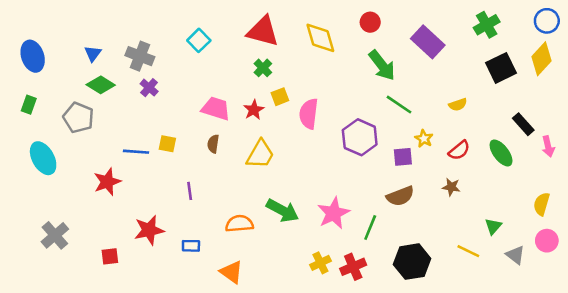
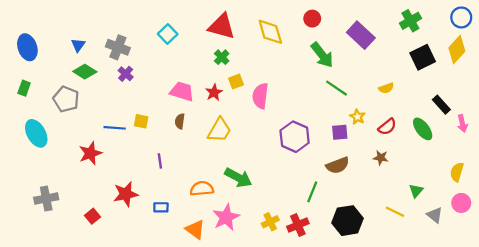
purple hexagon: (360, 137) -> (295, 137), moved
pink star: (334, 213) -> (226, 217), moved
gray cross: (55, 235) -> (46, 199), turned 30
red square: (110, 256) -> (93, 216), turned -32

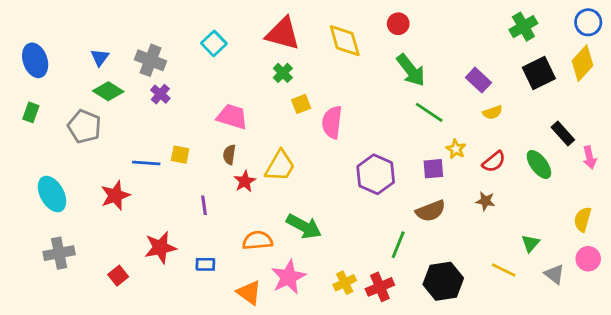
purple rectangle: (361, 35) -> (478, 80), moved, size x0.7
red star: (214, 93) -> (245, 181), moved
cyan ellipse: (36, 133) -> (52, 194), moved

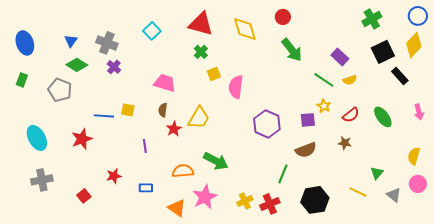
green line: (429, 112) -> (324, 80), moved
black rectangle: (563, 134) -> (400, 76), moved
red star: (160, 247) -> (114, 176), size x0.7

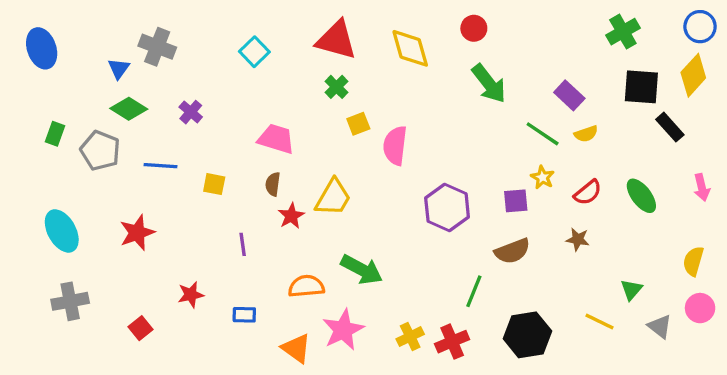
blue ellipse: (25, 43) -> (42, 48), moved
gray cross: (107, 43) -> (157, 47), moved
black square: (383, 52) -> (641, 87), turned 30
green rectangle: (22, 80) -> (55, 134), moved
blue line: (104, 116) -> (161, 166), moved

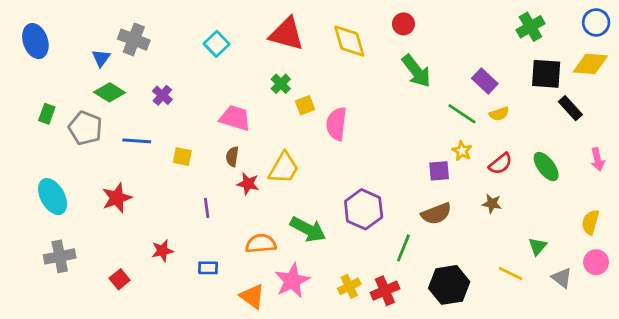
yellow diamond: (693, 75) -> (590, 64), turned 52
green cross: (336, 87) -> (281, 84), moved
purple hexagon: (447, 208) -> (364, 209), moved
red star: (291, 216) -> (248, 184), turned -30

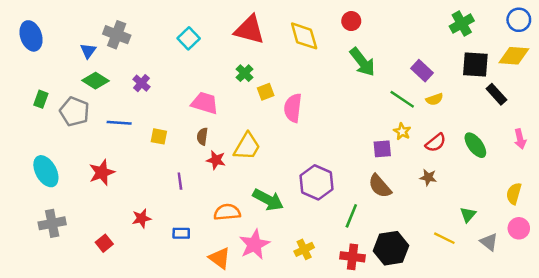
brown semicircle: (436, 214) -> (380, 186), turned 70
red cross: (385, 291) -> (352, 257), moved, turned 30

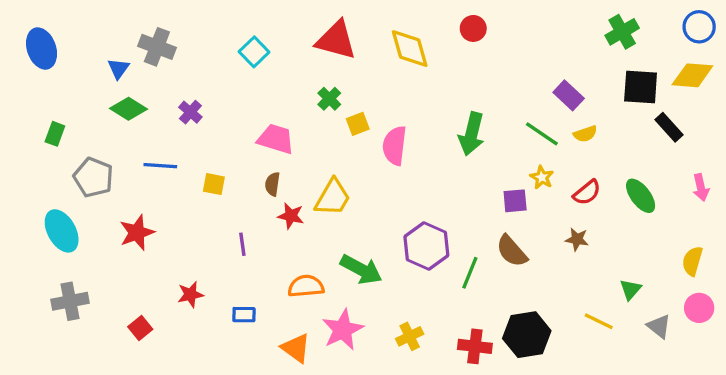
green arrow: (362, 62) -> (472, 134), moved, turned 52
gray pentagon: (74, 112) -> (93, 177), moved
green line: (351, 216) -> (470, 273), moved

